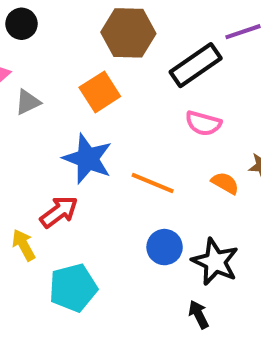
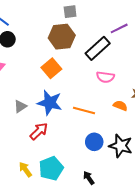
gray triangle: (28, 102) -> (20, 106), moved
yellow arrow: (24, 245) -> (25, 169), moved
black arrow: (199, 315) -> (89, 178), moved

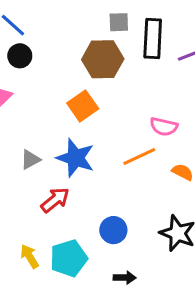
black rectangle: (98, 48) -> (153, 38), moved, turned -50
orange line: (84, 110) -> (139, 156), moved, turned -45
blue circle: (94, 142) -> (113, 230), moved
black arrow: (89, 178) -> (125, 278), turned 120

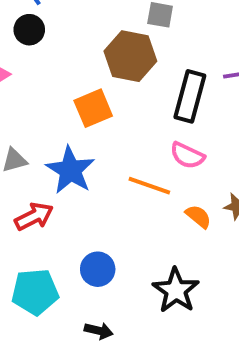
black rectangle: (153, 38) -> (190, 96), moved
orange line: (139, 156) -> (149, 186), turned 32

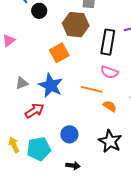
black circle: (29, 30) -> (39, 11), moved
orange semicircle: (198, 216) -> (110, 106), moved

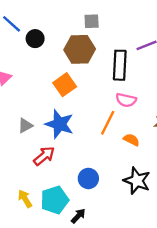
orange line: (92, 89) -> (108, 123), turned -70
black arrow: (73, 166) -> (78, 216), moved, turned -48

